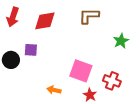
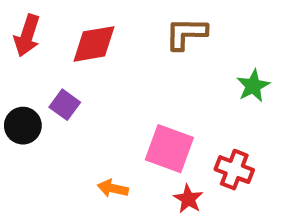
purple square: (31, 50) -> (65, 105), turned 32

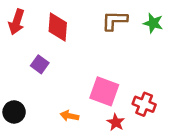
red diamond: (94, 44) -> (58, 27), turned -76
green star: (253, 86) -> (153, 23), moved, turned -30
black circle: (23, 126) -> (14, 112), moved

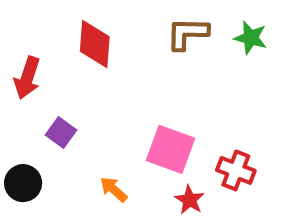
red arrow: (17, 22) -> (27, 78), moved
purple square: (40, 64) -> (61, 133), moved
orange arrow: (69, 116) -> (114, 189), turned 30

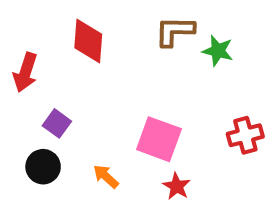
green star: (251, 38) -> (218, 51), moved
red cross: (236, 170) -> (245, 135), moved, turned -36
black circle: (23, 183) -> (43, 167), moved

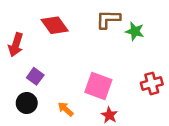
red diamond: (88, 41) -> (55, 25), turned -40

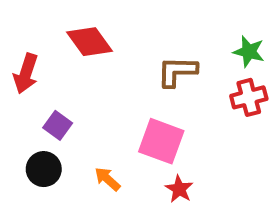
brown L-shape: (108, 19) -> (177, 71), moved
green star: (135, 31) -> (249, 52), moved
red cross: (152, 84) -> (249, 97), moved

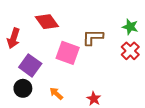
red cross: (249, 97) -> (130, 51), turned -30
purple square: (58, 125) -> (30, 65), size x1.5
pink square: (161, 141) -> (68, 53), moved

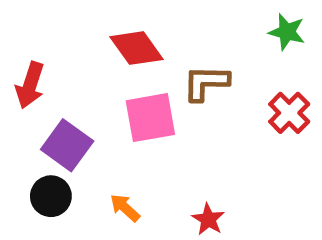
red diamond: (47, 22) -> (136, 48), moved
green star: (130, 27) -> (287, 32), moved
pink square: (68, 53) -> (150, 118), turned -30

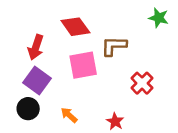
red arrow: (30, 85) -> (36, 47), moved
red cross: (289, 113) -> (142, 83), moved

